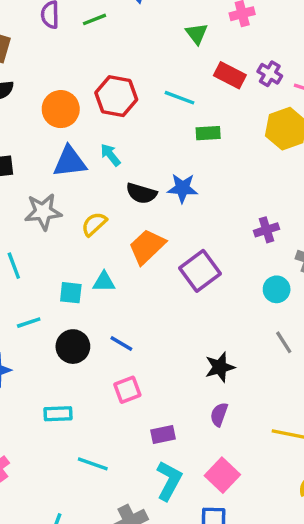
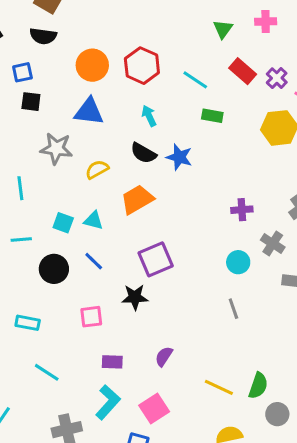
cyan arrow: (110, 155) -> (149, 116), moved
purple square: (200, 271) -> (156, 259), moved
blue line: (121, 344) -> (94, 261), moved
black star: (220, 367) -> (135, 297), moved

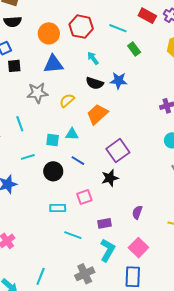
green rectangle: (212, 116) -> (134, 49), turned 56
cyan rectangle: (28, 323) -> (58, 208), moved
cyan line: (47, 372) -> (73, 235), moved

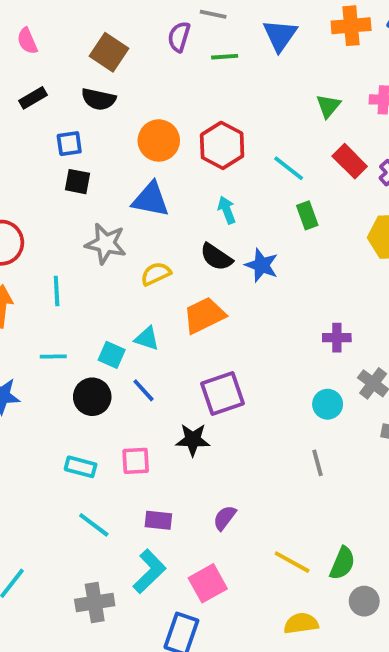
cyan square: (53, 140) -> (112, 355), moved

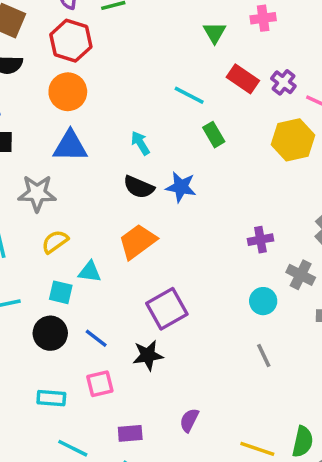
red hexagon: (222, 145) -> (71, 41), moved
yellow semicircle: (156, 274) -> (55, 242), moved
blue line: (143, 390) -> (96, 338), moved

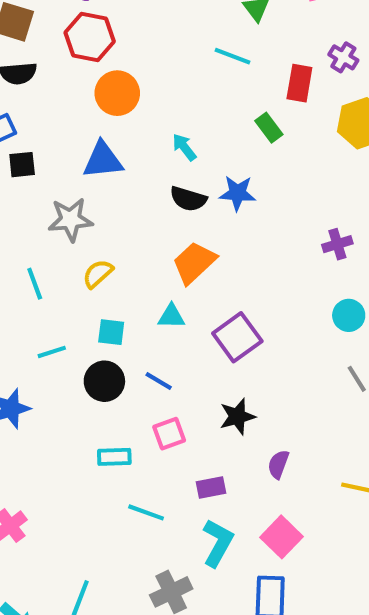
red rectangle: (243, 79) -> (299, 83), moved, turned 72
orange circle: (68, 92) -> (117, 93), moved
cyan line: (189, 95) -> (232, 56), moved
cyan triangle: (90, 272) -> (171, 316), moved
black star: (148, 355) -> (237, 417), moved

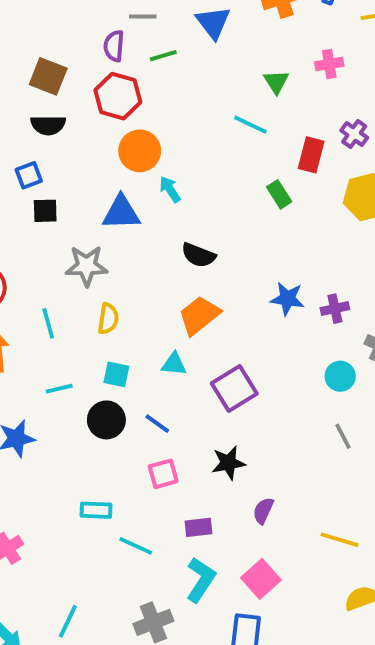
cyan arrow: (184, 147) -> (170, 189), moved
blue star: (237, 193) -> (287, 299), moved
yellow semicircle: (98, 274) -> (108, 319), turned 136
cyan rectangle: (114, 457) -> (96, 510), moved

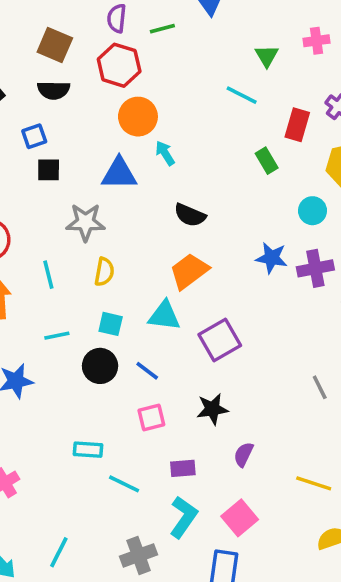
purple cross: (335, 309) -> (315, 268), size x1.4
cyan triangle: (174, 364) -> (164, 316), size x1.4
cyan circle: (340, 376) -> (313, 211), moved

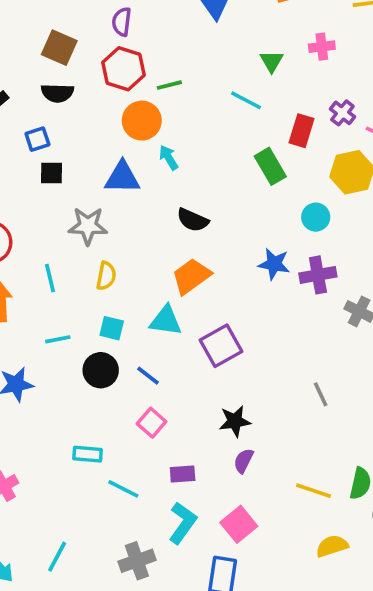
green line: (162, 29) -> (169, 85), moved
green rectangle: (267, 161) -> (270, 166), size x1.4
black star: (212, 409) -> (235, 421), moved
pink square: (151, 418) -> (152, 423), turned -36

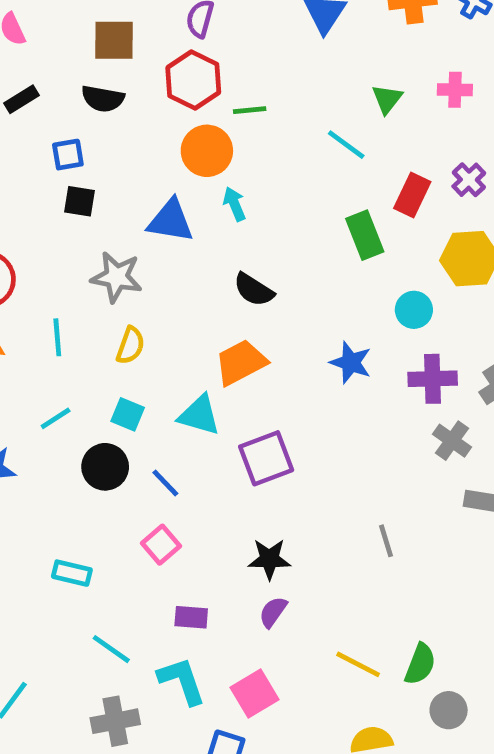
brown square: (59, 48) -> (114, 40), turned -32
purple cross: (318, 275) -> (433, 379), moved
cyan line: (58, 339) -> (56, 418), turned -30
cyan line: (123, 489) -> (111, 649), moved
cyan L-shape: (183, 523) -> (182, 681), turned -63

